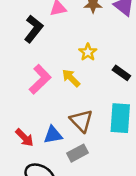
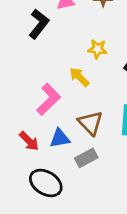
yellow star: (88, 52) -> (97, 49), turned -30
pink L-shape: (40, 79) -> (49, 99), moved

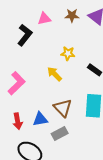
pink L-shape: (49, 99) -> (17, 83), moved
red arrow: (29, 141) -> (18, 121), turned 35

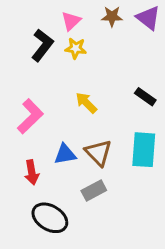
pink triangle: (44, 19) -> (71, 21), turned -32
yellow star: (68, 53) -> (76, 48), moved
blue triangle: (40, 119) -> (65, 154), moved

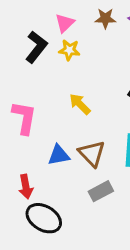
pink L-shape: (30, 116) -> (24, 118), turned -36
red arrow: (32, 172) -> (26, 187), moved
gray rectangle: (94, 191) -> (101, 191), moved

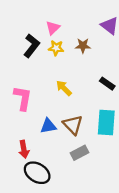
brown star: (105, 18) -> (83, 46), moved

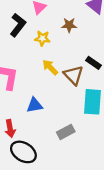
yellow star: (56, 48) -> (42, 38), moved
brown triangle: (73, 125) -> (74, 75), moved

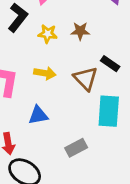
brown star: (69, 25) -> (80, 31), moved
yellow arrow: (50, 67) -> (45, 73), moved, turned 144

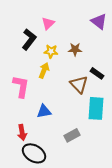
yellow arrow: (45, 73) -> (44, 70), moved, turned -77

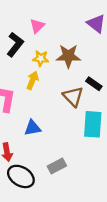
brown star: (75, 49) -> (68, 56), size x1.5
gray rectangle: (72, 135) -> (57, 166), moved

